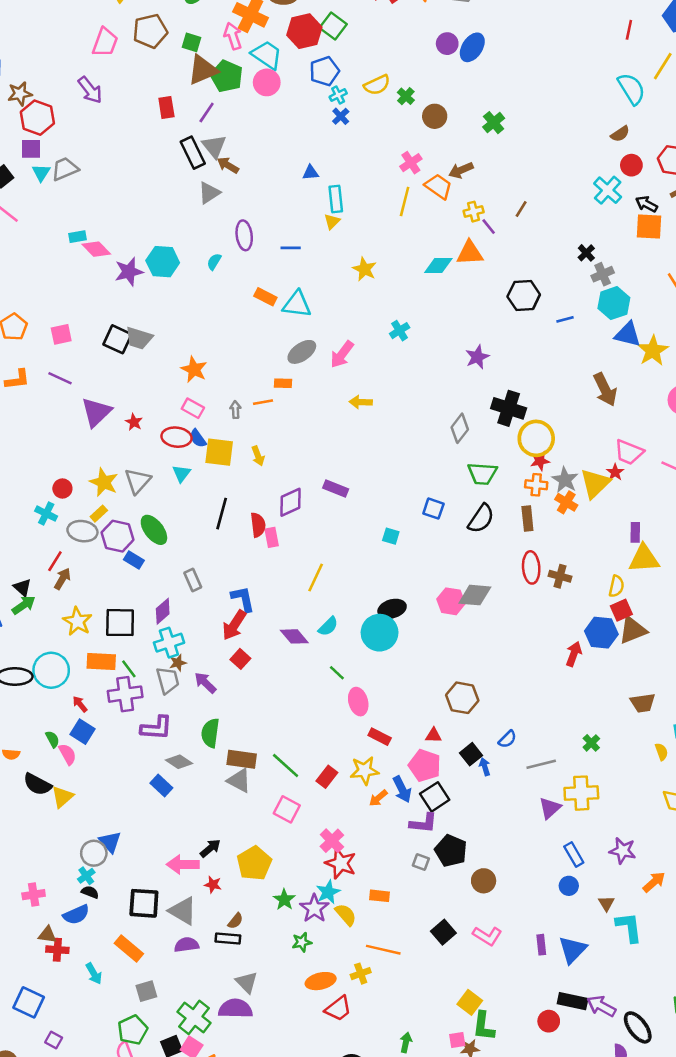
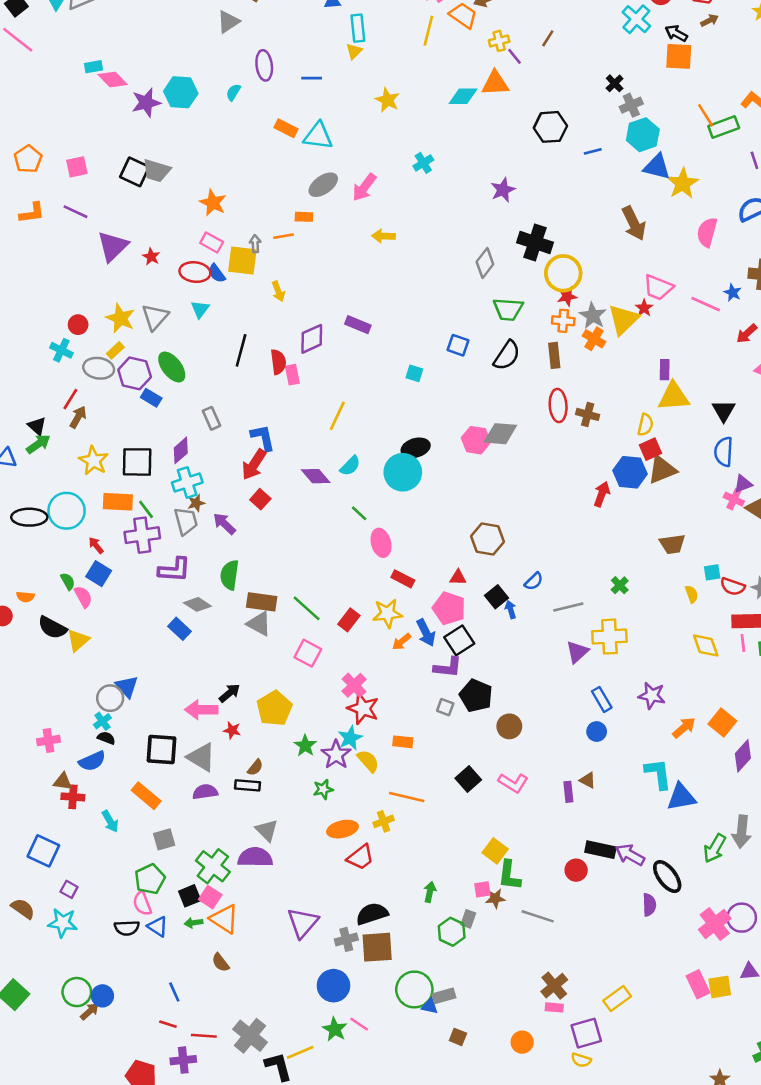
yellow square: (219, 452) -> (242, 260), moved
brown triangle: (606, 903) -> (588, 780), moved, turned -30
blue triangle: (573, 950) -> (681, 797), moved, turned 36

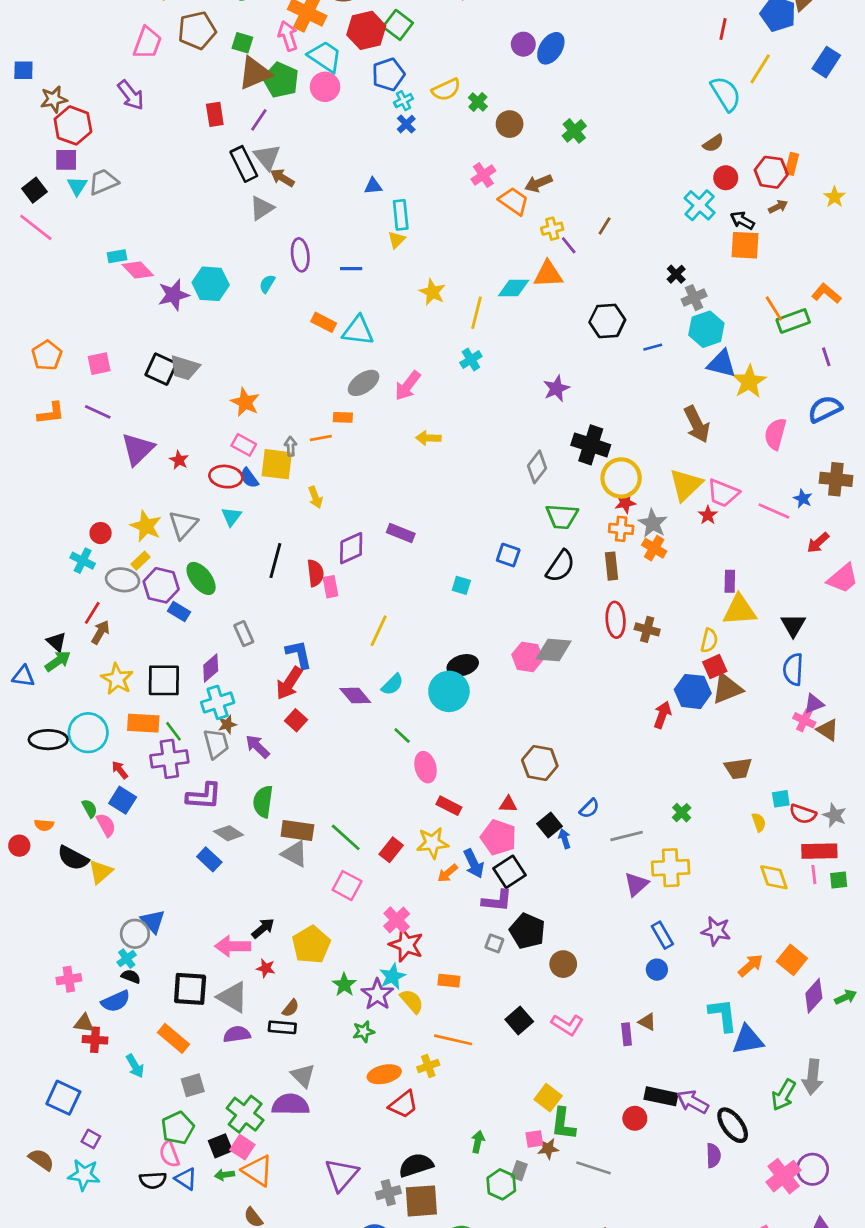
yellow line: (428, 31) -> (476, 313), moved
yellow triangle: (624, 320) -> (686, 485), moved

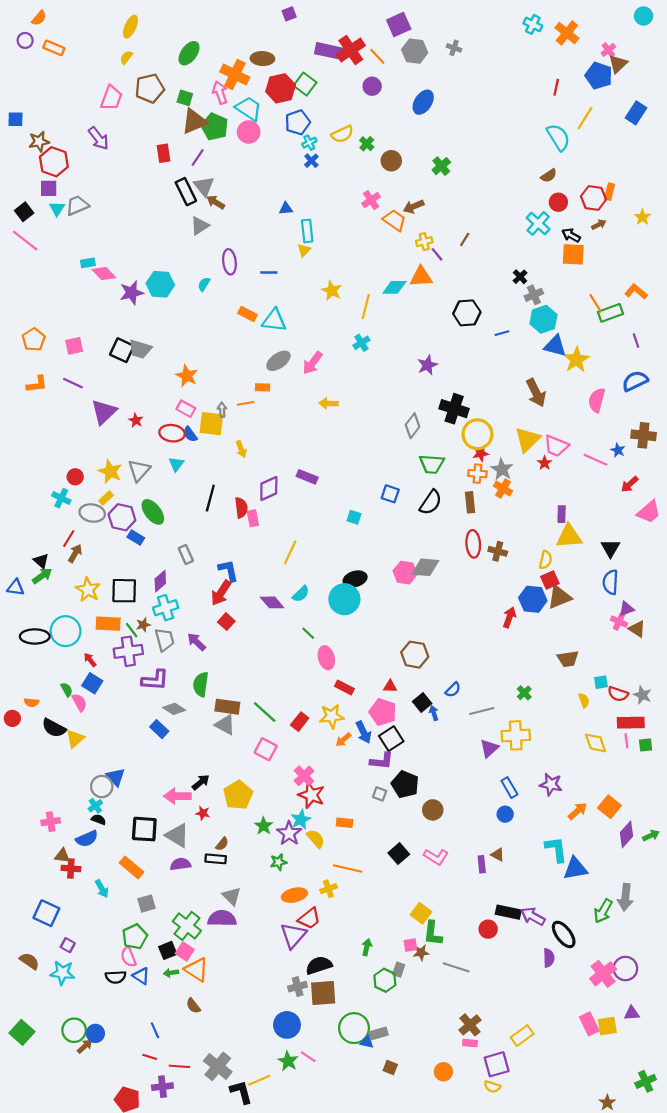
purple circle: (523, 44) -> (372, 86), moved
brown star: (227, 724) -> (143, 625), moved
purple triangle: (342, 1175) -> (293, 936), moved

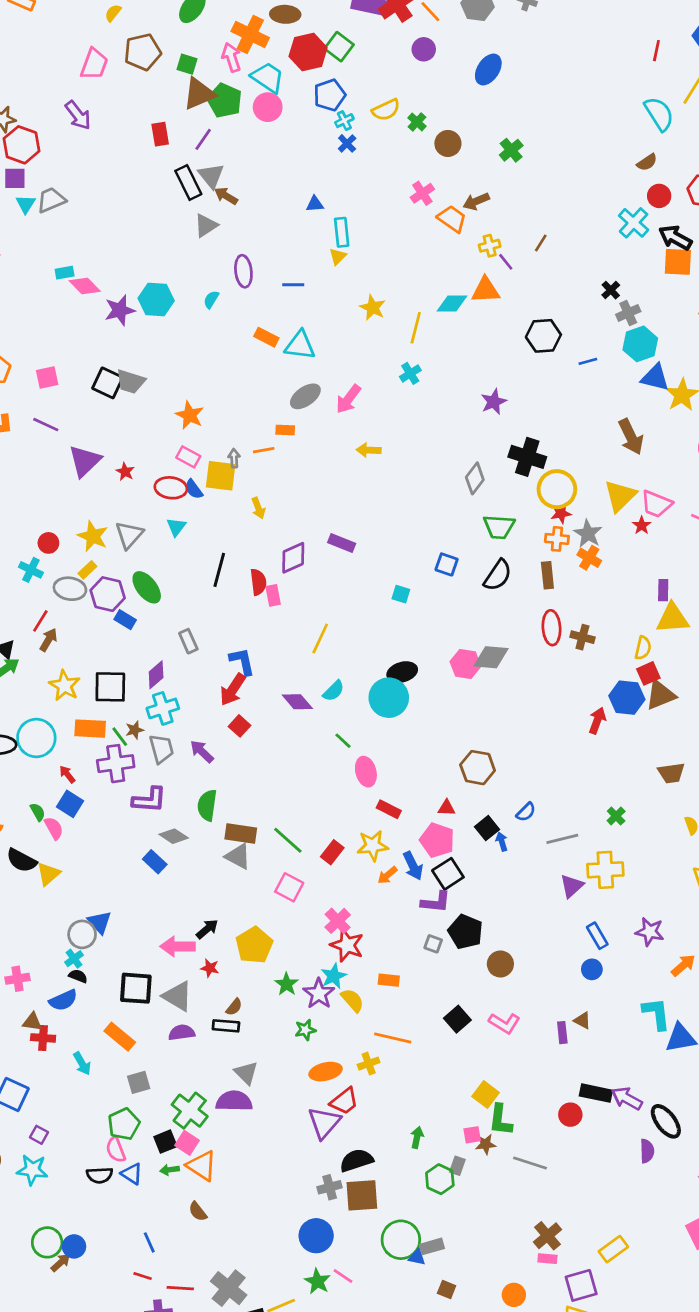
black arrow: (571, 235) -> (675, 238), size x1.4

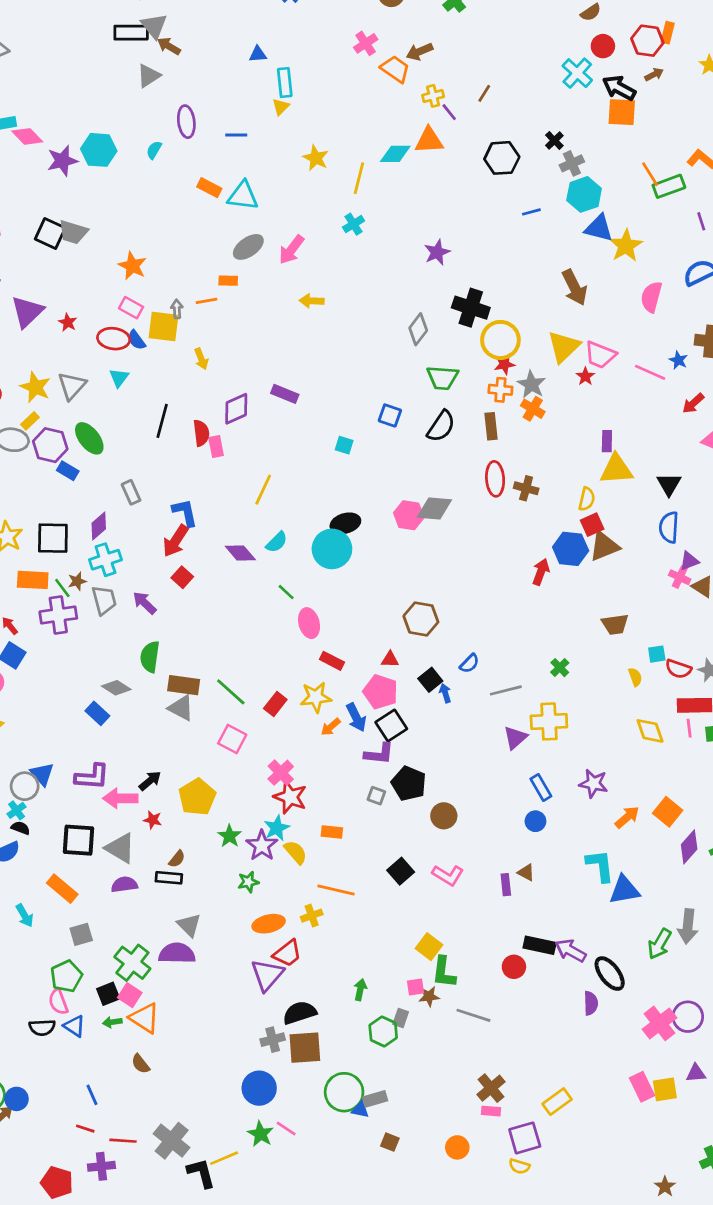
black rectangle: (188, 182) -> (131, 33), turned -64
black hexagon: (543, 336) -> (502, 158), moved
purple L-shape: (149, 800) -> (92, 777), moved

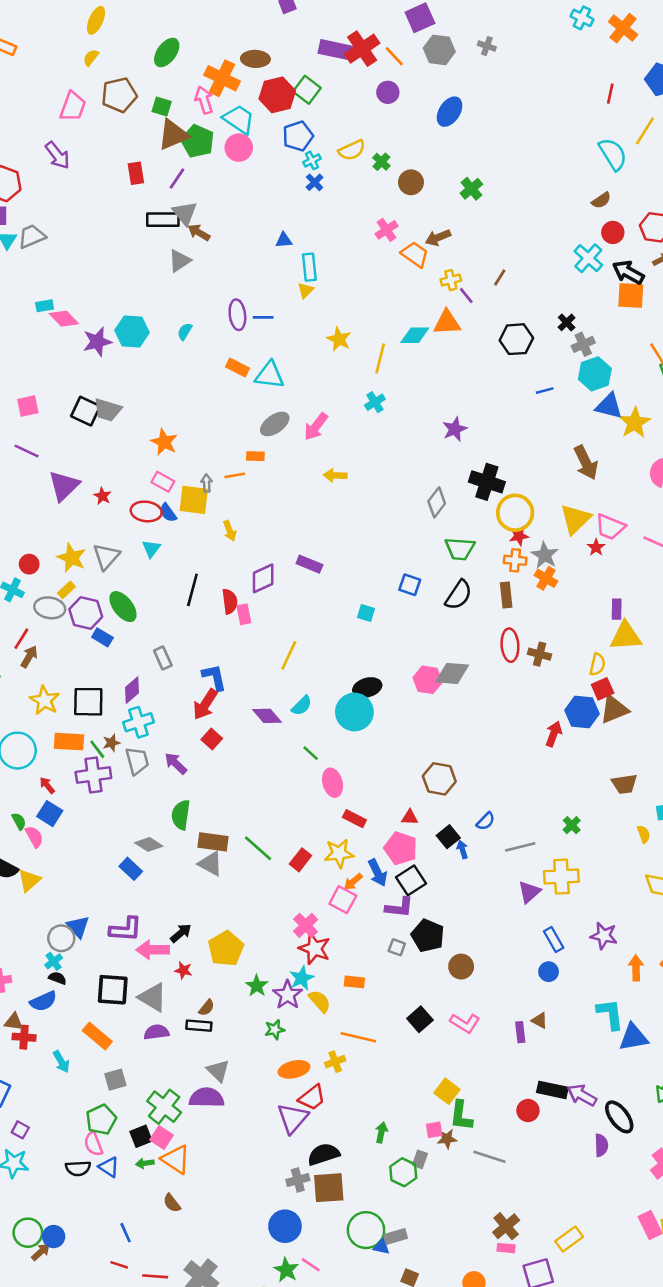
purple ellipse: (186, 122) -> (237, 315), moved
pink square: (232, 739) -> (343, 900), moved
orange arrow: (627, 817) -> (636, 968), turned -50

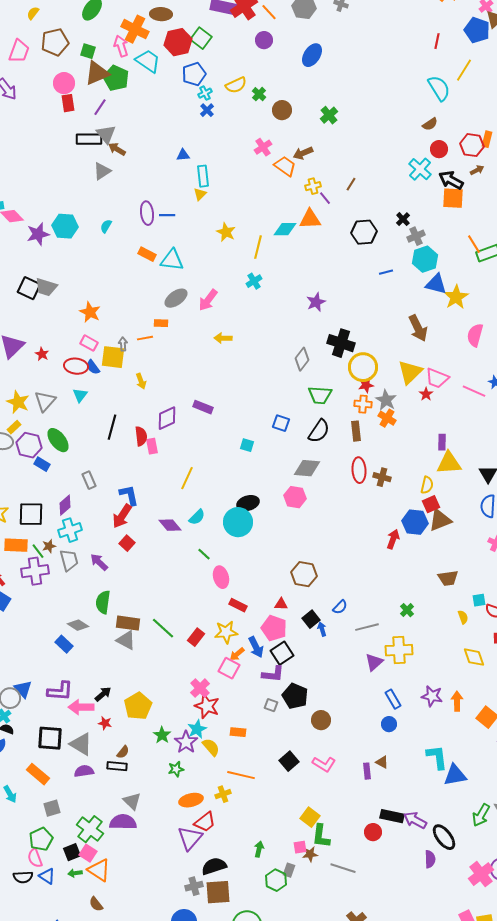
pink circle: (239, 148) -> (64, 83), moved
gray diamond: (452, 673) -> (307, 468), moved
orange arrow: (636, 968) -> (457, 701), moved

